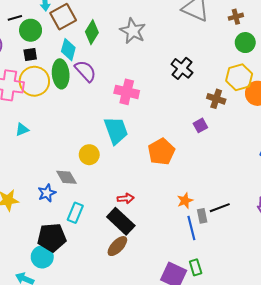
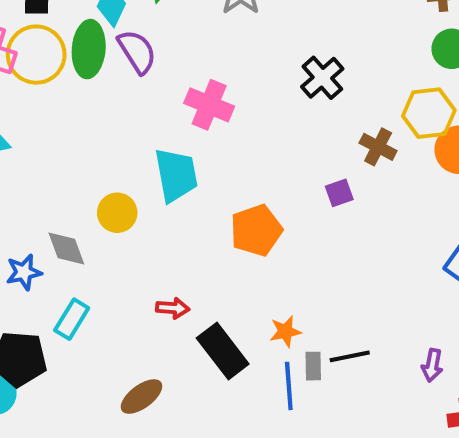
black rectangle: (121, 221) -> (223, 351), moved

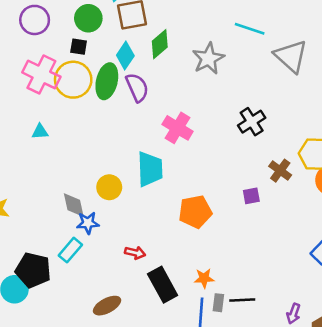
blue star: (24, 272) -> (88, 223), moved

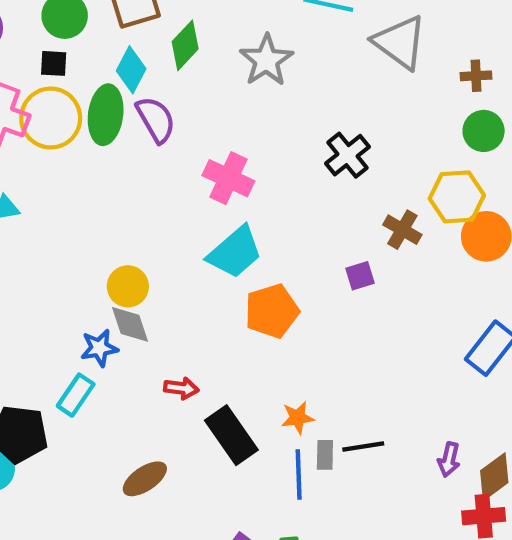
cyan trapezoid: (150, 169) -> (235, 252), moved, turned 57
gray diamond: (74, 205) -> (130, 324), moved

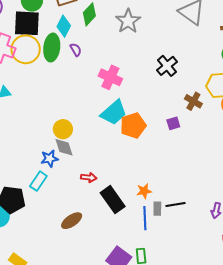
black square: (54, 63) -> (27, 23), size x2.0
purple semicircle: (156, 120) -> (76, 50), size x0.6
orange pentagon: (272, 311) -> (133, 125), moved

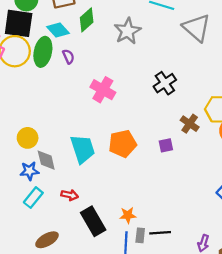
cyan diamond: (64, 26) -> (58, 30), turned -75
cyan trapezoid: (114, 113) -> (83, 149), moved, turned -72
yellow circle: (63, 129) -> (28, 138), moved
cyan rectangle: (38, 181) -> (33, 198), moved

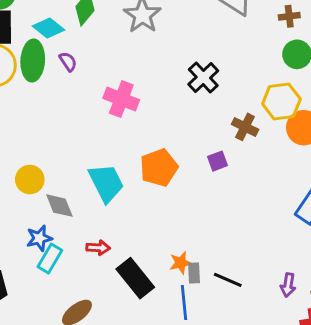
blue star: (29, 171) -> (39, 238), moved
black line: (160, 233) -> (228, 280), turned 36
gray rectangle: (140, 235) -> (194, 273), moved

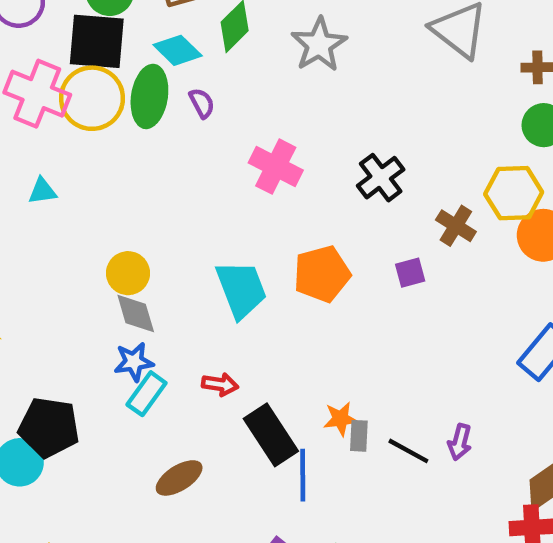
black cross: (203, 78) -> (381, 178), moved
gray diamond: (59, 206) -> (136, 313), moved
purple arrow: (288, 285) -> (460, 442), moved
blue line: (184, 302) -> (303, 475), moved

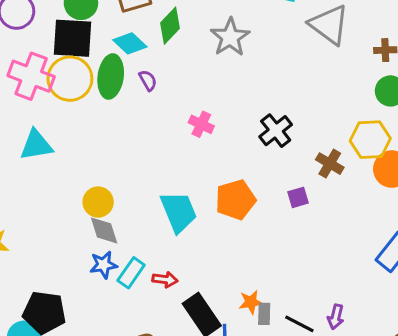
pink cross: (276, 167) -> (201, 124), size x0.7
cyan triangle: (42, 191) -> (36, 145), size x1.6
cyan rectangle: (147, 394) -> (131, 273), moved

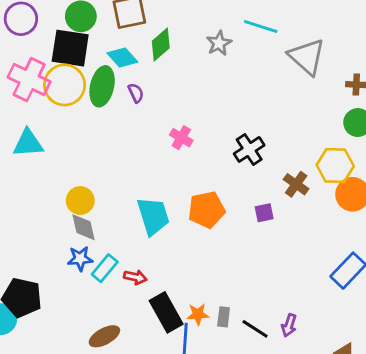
gray star: (230, 37) -> (219, 43), moved, size x0.7
orange star: (251, 302) -> (198, 314), moved

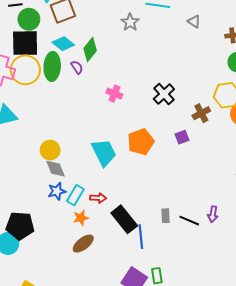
green diamond: (161, 44) -> (90, 49), moved
gray triangle: (307, 57) -> (194, 21), size x0.5
brown cross: (296, 184) -> (201, 113), turned 36
orange star: (198, 314) -> (81, 218), moved

